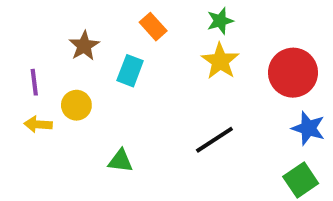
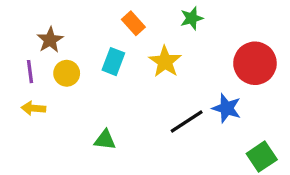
brown star: (84, 46) -> (50, 40), moved
yellow star: (220, 61) -> (165, 62), moved
yellow circle: (76, 105) -> (67, 73), moved
blue star: (308, 128) -> (227, 108), moved

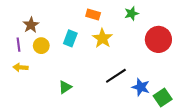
green star: (192, 18) -> (131, 13), moved
orange rectangle: (133, 23) -> (93, 15), moved, turned -32
blue star: (227, 108) -> (141, 87), moved
green triangle: (105, 140) -> (65, 87), turned -40

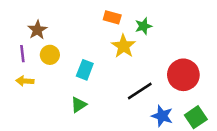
green star: (131, 13) -> (143, 26), moved
cyan rectangle: (70, 38) -> (85, 70), moved
red circle: (158, 39) -> (183, 75), moved
blue star: (141, 87) -> (162, 116), moved

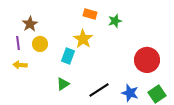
yellow star: (123, 46) -> (83, 39), moved
black line: (140, 91) -> (99, 90), moved

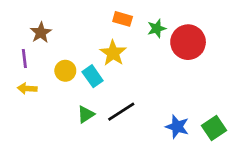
yellow circle: (40, 44) -> (65, 71), moved
cyan rectangle: (68, 56) -> (93, 76), turned -56
red circle: (147, 60) -> (188, 42), moved
black line: (99, 90) -> (121, 112), moved

